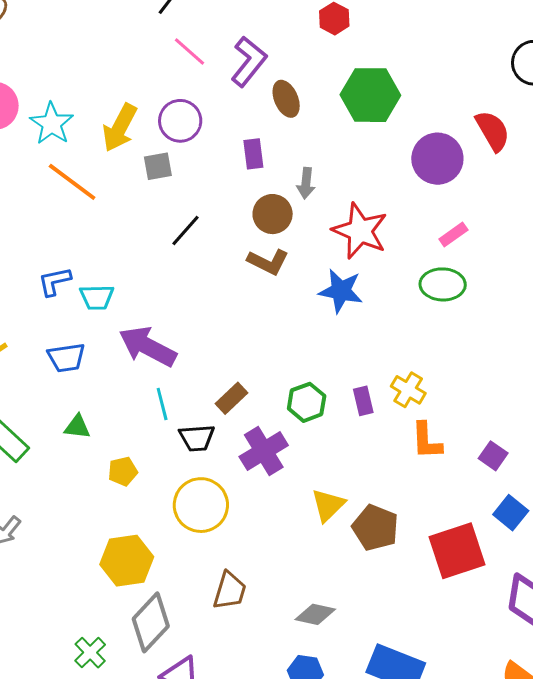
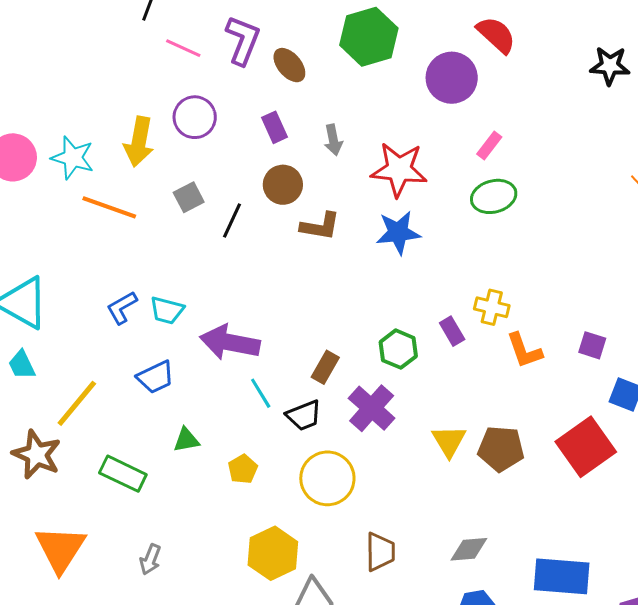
gray square: (158, 166) -> (189, 197), moved
brown circle: (273, 214) -> (283, 185), moved
cyan trapezoid: (97, 297) -> (167, 310), turned 33

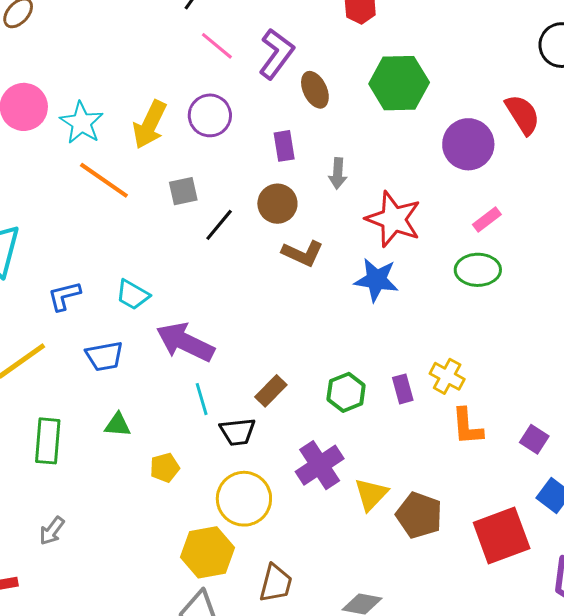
blue L-shape: (122, 308) -> (64, 296), moved
purple cross: (372, 408) -> (320, 465), moved
green rectangle: (123, 474) -> (48, 441), turned 54
yellow hexagon: (273, 553) -> (207, 552), moved

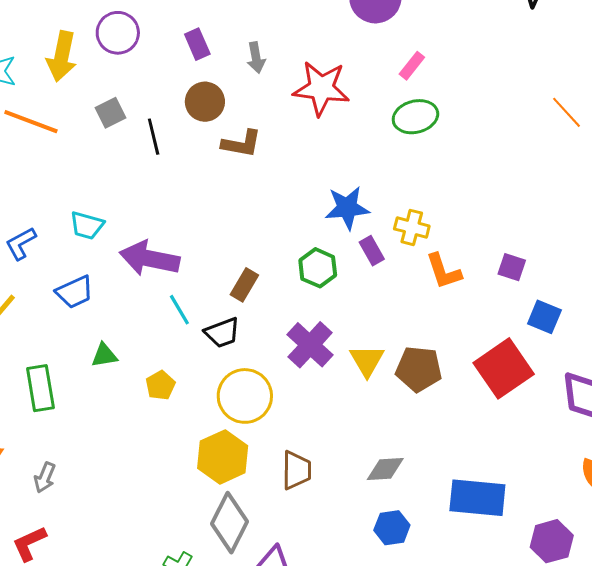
black line: (219, 225) -> (154, 137), turned -39
blue star: (376, 280) -> (347, 208), moved
gray arrow: (52, 531) -> (45, 477), moved

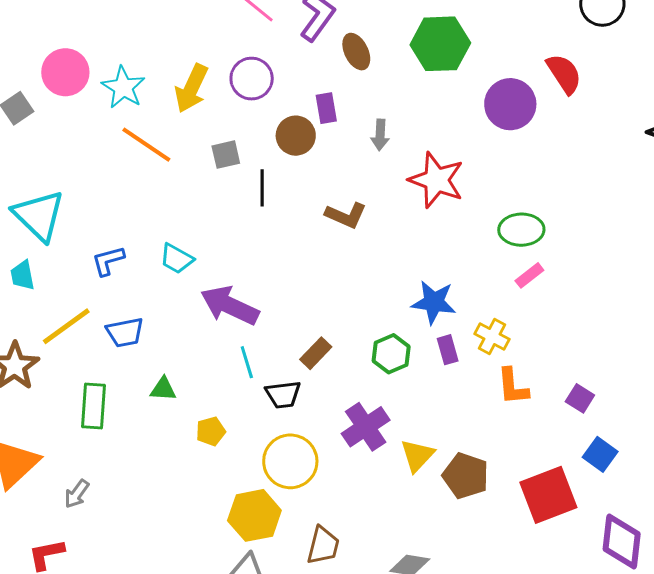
pink rectangle: (412, 66) -> (529, 275), moved
brown circle: (205, 102) -> (296, 136), moved
blue trapezoid: (75, 292) -> (125, 332), moved

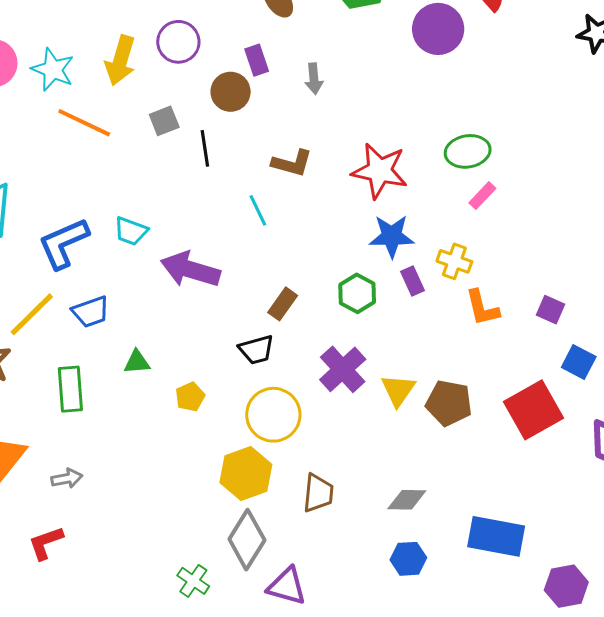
red star: (436, 180) -> (380, 171), moved
blue L-shape: (108, 261) -> (63, 243), size x1.6
cyan line: (247, 362) -> (258, 210), moved
gray arrow: (77, 494) -> (67, 478), turned -128

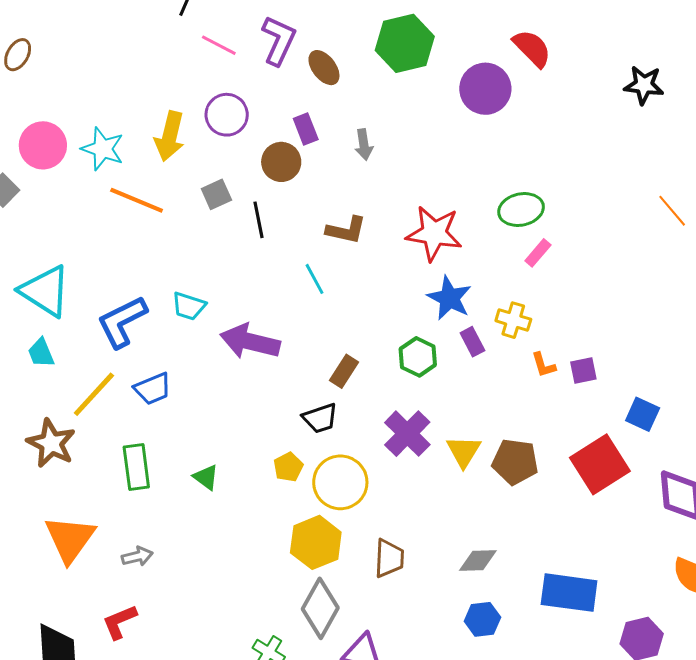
blue star: (392, 236) -> (449, 298), turned 30
orange L-shape: (482, 308) -> (543, 365), size x0.7
purple square: (550, 310) -> (583, 371), moved, turned -32
green triangle: (137, 362) -> (206, 477), moved, turned 44
yellow pentagon: (190, 397) -> (288, 467), moved

